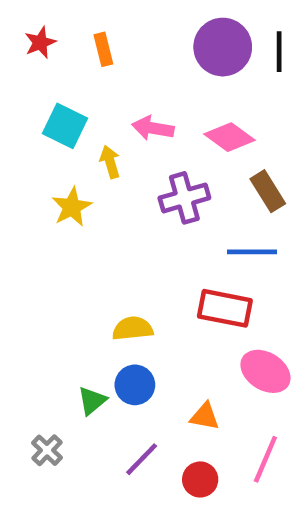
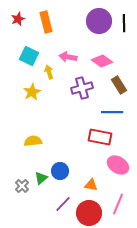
orange rectangle: (103, 49) -> (46, 22), size x1.5
yellow semicircle: (133, 329) -> (33, 141), moved
gray cross: (47, 450) -> (22, 186), moved
red circle: (200, 479) -> (89, 213), size x1.6

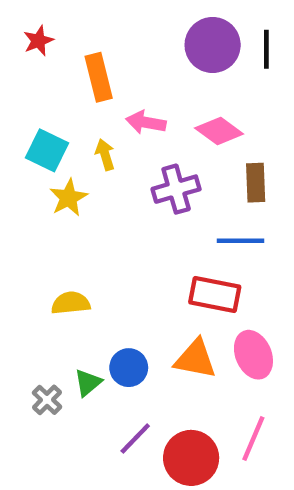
orange rectangle: (46, 22) -> (99, 77), moved
cyan square: (29, 56) -> (47, 150), moved
brown rectangle: (119, 85) -> (256, 183), turned 30
pink ellipse: (118, 165) -> (253, 355), turned 35
orange triangle: (91, 185) -> (195, 359), moved, size x1.5

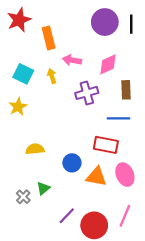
red star: (38, 41) -> (19, 20), size x1.6
pink diamond: (219, 131) -> (108, 64), turned -60
yellow star: (69, 198) -> (18, 107), moved
blue circle: (129, 368) -> (72, 163), moved

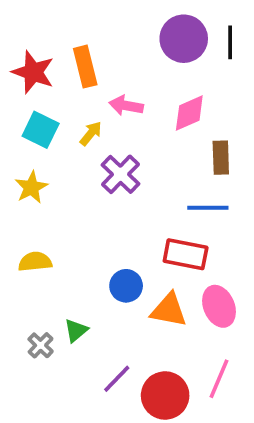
red star: (19, 20) -> (33, 72), moved, turned -30
yellow arrow: (52, 76) -> (91, 133), turned 56
purple cross: (87, 93) -> (120, 174), moved, turned -30
yellow semicircle: (35, 149) -> (35, 262), moved

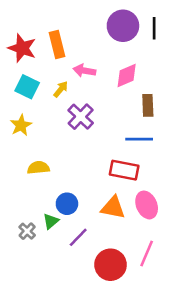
yellow semicircle: (35, 262) -> (38, 168), moved
blue circle: (126, 286) -> (67, 204), moved
purple line: (117, 379) -> (78, 237), moved

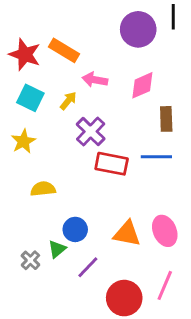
black line: (154, 28) -> (173, 17), moved
orange rectangle: (57, 44) -> (64, 50), turned -45
red rectangle: (124, 170) -> (112, 164), moved

